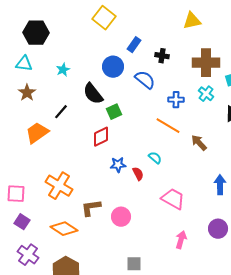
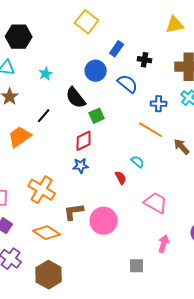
blue star: (118, 165) -> (81, 166), moved
pink circle: (121, 217) -> (104, 221), size x1.4
gray square: (134, 264) -> (137, 266), moved

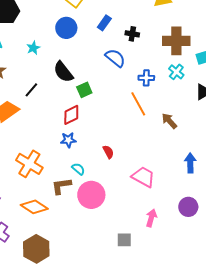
blue circle: (96, 71) -> (66, 28), moved
orange line: (151, 130) -> (138, 104), turned 30
cyan semicircle: (138, 162) -> (78, 169), moved

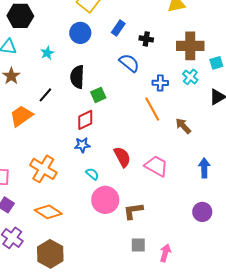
black semicircle: (63, 72) -> (77, 77), turned 40
red semicircle: (108, 152) -> (122, 157), size x1.5
pink trapezoid: (143, 177) -> (156, 166), moved
brown L-shape: (61, 186) -> (133, 211), moved
pink arrow: (151, 218) -> (165, 253), moved

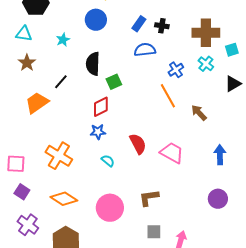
blue rectangle: (118, 28) -> (139, 24), moved
blue semicircle: (129, 63) -> (145, 50), turned -45
blue cross: (160, 83) -> (176, 70), turned -35
pink circle: (105, 200) -> (110, 208), moved

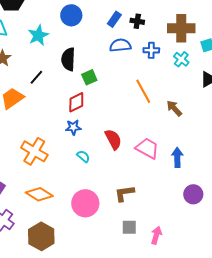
cyan star: (63, 40) -> (38, 35), size x1.5
blue cross: (176, 70) -> (151, 50), moved, turned 35
blue arrow: (220, 155) -> (177, 157), moved

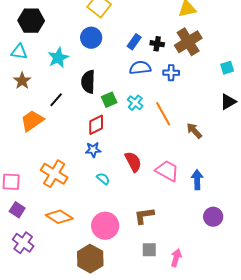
brown cross: (181, 28) -> (188, 42), moved, turned -32
cyan cross: (181, 59) -> (135, 103), moved
brown hexagon: (41, 236) -> (90, 259), moved

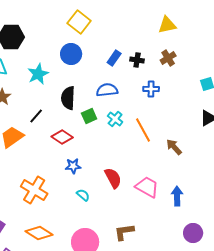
brown cross: (188, 42) -> (168, 58), size x0.6
blue semicircle: (140, 68) -> (107, 90), moved
red diamond: (96, 125) -> (62, 137), moved, turned 60

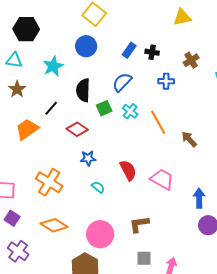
brown cross: (168, 58) -> (191, 60), moved
blue semicircle: (107, 90) -> (122, 82), turned -40
blue arrow: (177, 196) -> (199, 198), moved

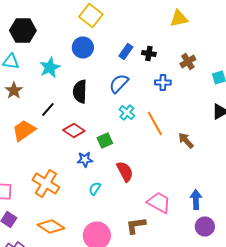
green square: (104, 108) -> (105, 140), moved
pink trapezoid: (162, 179) -> (159, 202), moved
cyan semicircle: (98, 187) -> (95, 188), turned -96

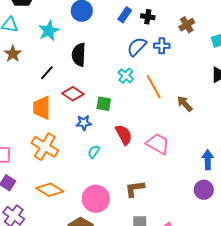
blue semicircle: (119, 84) -> (137, 47), moved
orange trapezoid: (24, 130) -> (42, 108), moved, turned -55
green square: (105, 140) -> (104, 104), turned 35
blue arrow: (196, 200) -> (208, 160), moved
pink trapezoid: (159, 202) -> (158, 144), moved

